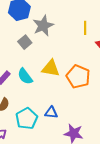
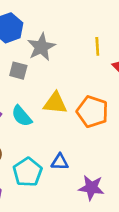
gray square: (25, 42) -> (18, 71), turned -32

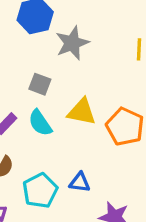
gray square: (18, 71) -> (40, 84), moved

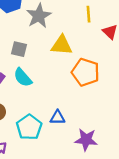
yellow triangle: (82, 112) -> (62, 45), moved

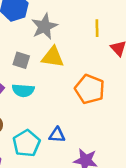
yellow triangle: (62, 45) -> (53, 57), moved
cyan semicircle: (23, 77) -> (23, 90), turned -48

